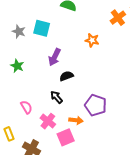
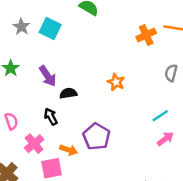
orange star: (92, 40) -> (116, 82), moved
purple arrow: (55, 57) -> (48, 76), moved, turned -72

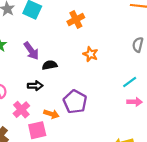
orange cross: (146, 35) -> (76, 19), moved
black arrow: (51, 117) -> (35, 86), turned 120
pink arrow: (165, 139) -> (135, 102), turned 40

